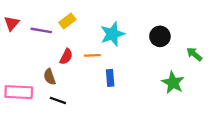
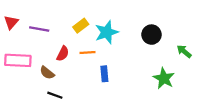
yellow rectangle: (67, 21) -> (81, 26), moved
brown semicircle: (50, 77) -> (47, 73), turned -32
pink rectangle: (19, 92) -> (18, 60), moved

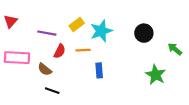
purple line: (39, 29) -> (47, 33), moved

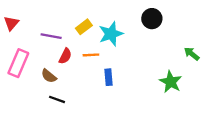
black circle: (144, 33) -> (152, 19), moved
pink rectangle: (17, 58) -> (18, 63), turned -70

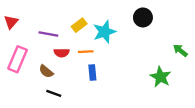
red semicircle: (65, 56) -> (62, 53), turned 64
blue rectangle: (109, 77) -> (92, 72), moved

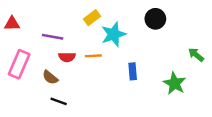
red triangle: (11, 22) -> (12, 24), turned 48
yellow rectangle: (79, 25) -> (92, 18), moved
blue rectangle: (92, 72) -> (133, 71), moved

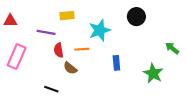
yellow rectangle: (92, 18) -> (67, 16), moved, turned 32
red semicircle: (67, 57) -> (59, 50), turned 80
brown semicircle: (50, 77) -> (70, 68), moved

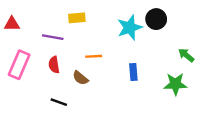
cyan star: (100, 30) -> (130, 27), moved
green arrow: (172, 48) -> (186, 55), moved
red semicircle: (59, 50) -> (54, 65), moved
green star: (153, 73) -> (175, 84), turned -30

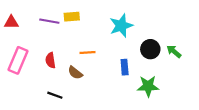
black circle: (156, 19) -> (150, 49), moved
purple line: (53, 37) -> (49, 21), moved
green star: (175, 84) -> (148, 86), moved

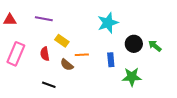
yellow rectangle: (72, 17) -> (62, 41), moved, turned 40
orange line: (87, 53) -> (82, 55), moved

